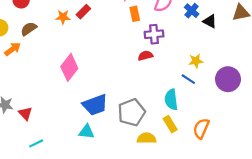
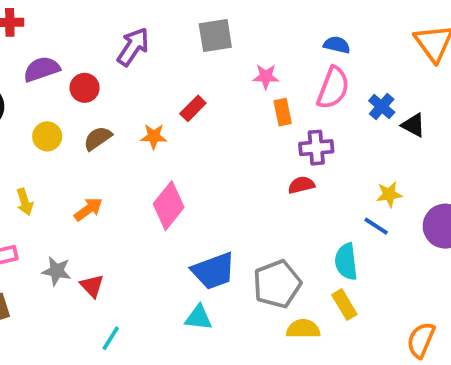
orange star: (63, 17) -> (154, 136), moved
orange arrow: (13, 49) -> (88, 209), moved
orange semicircle: (201, 128) -> (421, 340), moved
cyan line: (36, 143) -> (111, 338), turned -32

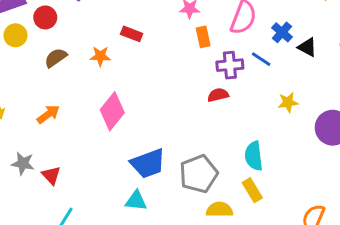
red rectangle: (193, 108) -> (132, 34), turned 66
yellow circle: (47, 136) -> (15, 35), moved
blue line: (376, 226) -> (261, 59), moved

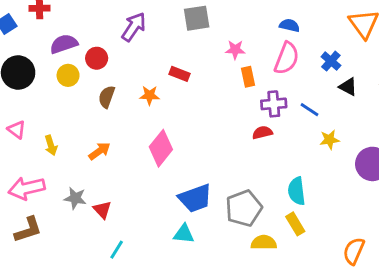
blue cross: (282, 32) -> (331, 61), moved
brown semicircle: (56, 58) -> (107, 97), turned -35
blue line: (261, 59) -> (309, 110), moved

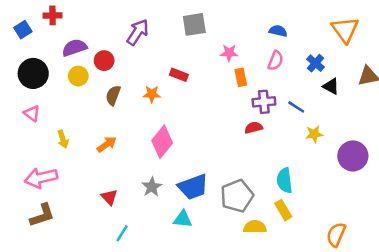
pink semicircle: (287, 58) -> (276, 61), size x0.7
pink triangle: (17, 130) -> (32, 113), moved
gray star: (75, 198) -> (152, 187), moved, turned 30

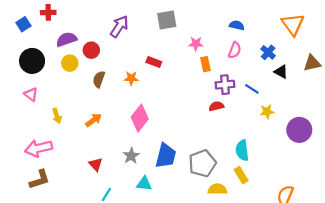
blue trapezoid: (193, 187) -> (166, 156), turned -56
cyan triangle: (183, 219) -> (144, 184), moved

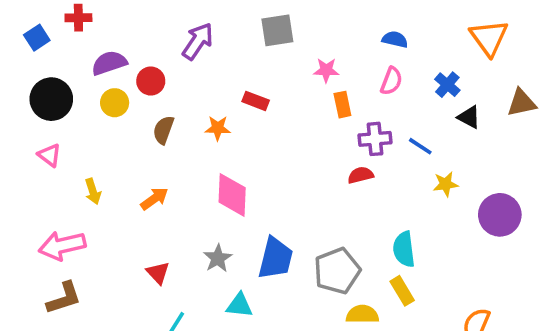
pink diamond: (140, 118) -> (232, 195), turned -36

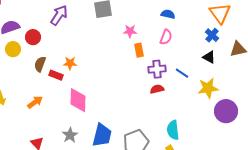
blue cross: (447, 85) -> (212, 35), moved
red rectangle: (256, 101) -> (56, 75), moved
red semicircle: (361, 175) -> (157, 89), moved
yellow star: (446, 184) -> (208, 88), moved, size x1.5

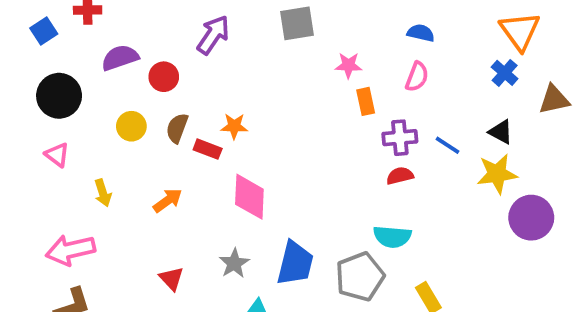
yellow circle: (13, 49) -> (131, 126), moved
black triangle: (209, 57) -> (501, 132), moved
cyan semicircle: (173, 130) -> (392, 237), moved, turned -78

